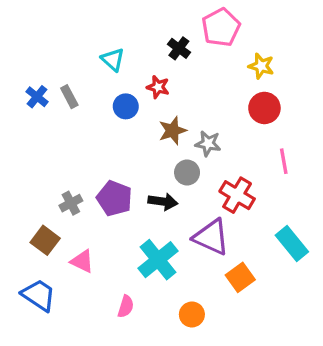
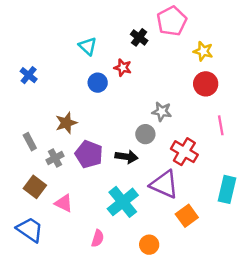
gray rectangle: (69, 97) -> (30, 142), moved
brown star: (173, 131) -> (66, 123), moved
cyan rectangle: (292, 243) -> (227, 189), turned 52

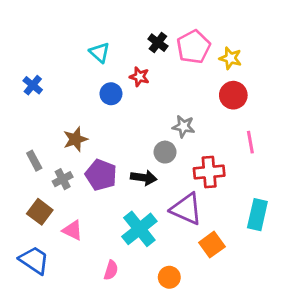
pink pentagon: (172, 21) -> (193, 47), moved
red cross: (184, 152) -> (209, 172), turned -36

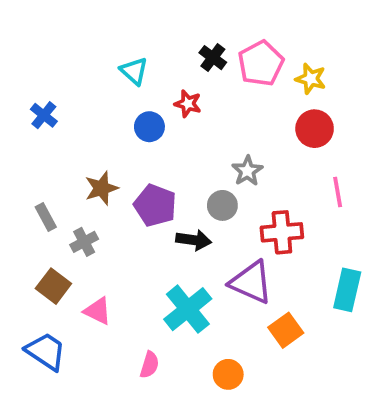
gray star: (184, 126) -> (247, 171), turned 30
purple pentagon: (101, 175) -> (155, 205), moved

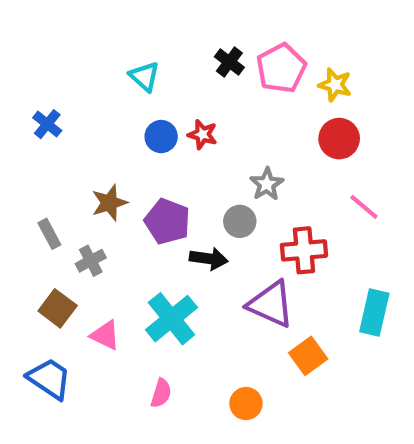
red star: (188, 104) -> (203, 134), moved
pink line: (338, 192) -> (364, 207), turned -40
cyan cross: (188, 309) -> (171, 319), moved

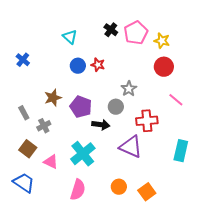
orange square: (308, 356) -> (147, 192), moved
pink semicircle: (161, 393) -> (78, 190), size x1.5
orange circle: (246, 404) -> (119, 187), moved

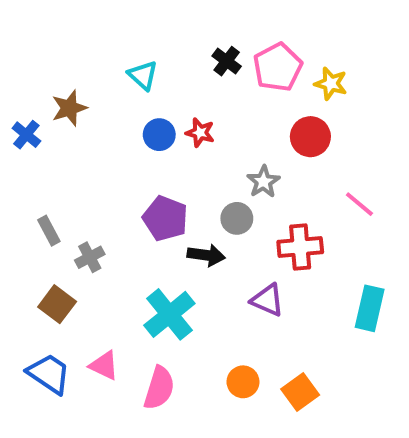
blue cross: (23, 60) -> (26, 135), moved
red circle: (164, 67) -> (310, 137), moved
brown star: (53, 98) -> (69, 108), moved
purple triangle: (131, 147) -> (267, 300), size x0.7
pink triangle: (51, 162) -> (104, 365), moved

